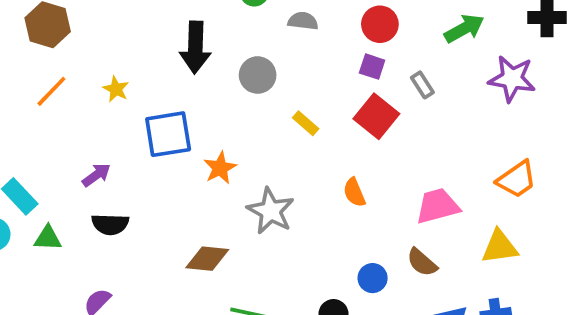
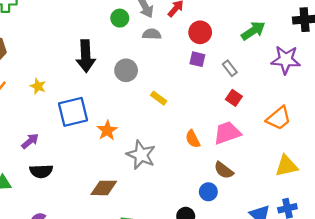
red square: (376, 116) -> (234, 98), moved, size x0.6
orange trapezoid: (517, 179) -> (279, 118), moved
pink trapezoid: (437, 206) -> (227, 133), moved
brown semicircle: (422, 262) -> (224, 170), moved

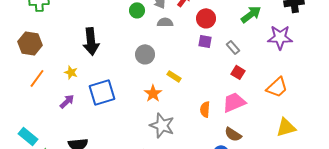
black arrow: (86, 56) -> (91, 41), moved
orange star: (107, 130) -> (153, 93), moved
orange semicircle: (193, 139) -> (205, 109), turned 35
purple arrow: (30, 141) -> (67, 101), moved

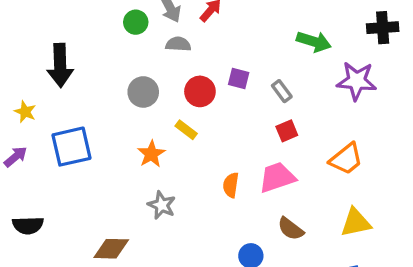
green arrow: (251, 14) -> (314, 42), turned 50
red circle: (206, 18) -> (200, 91), moved
red square: (238, 72) -> (287, 131), turned 32
gray star: (162, 125) -> (162, 205), size x0.7
brown semicircle: (233, 134) -> (291, 229), moved

